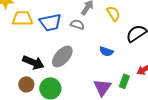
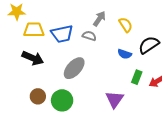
blue semicircle: (106, 51) -> (125, 54), moved
black arrow: (33, 62) -> (33, 58), moved
green rectangle: (124, 81) -> (137, 77), moved

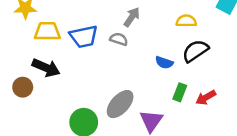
yellow semicircle: (126, 25) -> (186, 21), moved, turned -56
gray ellipse: (74, 68) -> (120, 104), moved
brown circle: (38, 96) -> (23, 87), moved

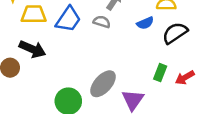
blue trapezoid: (84, 37) -> (68, 19), turned -44
blue semicircle: (164, 62) -> (145, 23), moved, turned -42

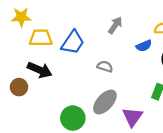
gray semicircle: (102, 22) -> (105, 66), moved

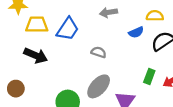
gray arrow: (115, 25) -> (108, 12), turned -133
brown circle: (19, 87) -> (16, 89), moved

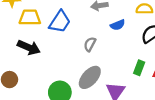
blue semicircle: (136, 32) -> (118, 25), moved
gray semicircle: (99, 52) -> (90, 44), turned -80

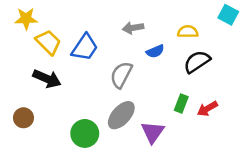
yellow trapezoid: (30, 17) -> (48, 42), turned 45
gray semicircle: (90, 44) -> (121, 75), size x1.5

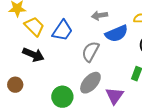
blue semicircle: (155, 51) -> (117, 34), size x1.6

